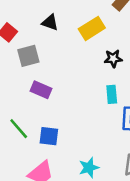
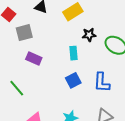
cyan rectangle: (112, 94) -> (73, 53), moved
blue square: (49, 136) -> (73, 80), moved, turned -35

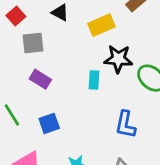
black star: (89, 35) -> (118, 59), size x1.5
blue square: (73, 80) -> (49, 123), moved

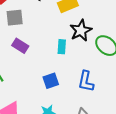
black star: (118, 59) -> (81, 30), turned -30
blue square: (49, 123) -> (51, 81), moved

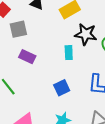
black star: (81, 30) -> (86, 34), turned -30

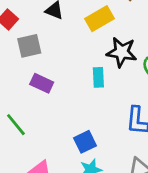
blue square: (62, 88) -> (85, 142), moved

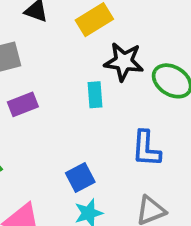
purple rectangle: (42, 83) -> (23, 104), turned -45

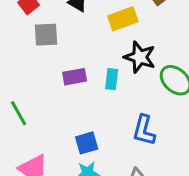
purple rectangle: (23, 104) -> (75, 77), moved

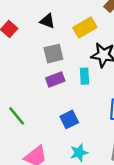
gray square: (46, 35) -> (53, 54), moved
blue square: (87, 143) -> (69, 119), moved

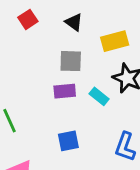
cyan rectangle: (84, 76) -> (99, 96), turned -63

